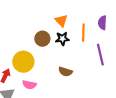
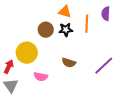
orange triangle: (61, 21) -> (65, 12), turned -32
purple line: (100, 55) -> (104, 66), moved, turned 60
pink semicircle: (29, 85) -> (41, 77), moved

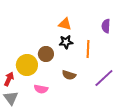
orange line: (87, 24) -> (88, 49), moved
brown circle: (46, 30) -> (46, 54), moved

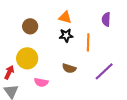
brown circle: (46, 54) -> (30, 26), moved

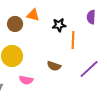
orange triangle: (65, 17) -> (33, 15), moved
black star: (66, 35) -> (59, 25), moved

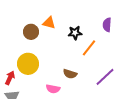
orange line: (73, 40) -> (89, 48), turned 36
pink semicircle: (26, 80) -> (53, 89), moved

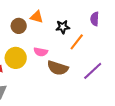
brown semicircle: (70, 74) -> (58, 68), size x1.5
pink semicircle: (53, 89) -> (41, 52), moved

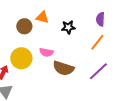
orange line: (77, 42) -> (97, 42), moved

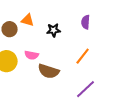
orange line: (97, 42) -> (83, 56), moved
purple line: (98, 71) -> (86, 89), moved

